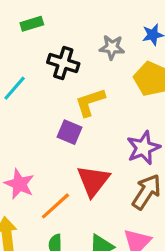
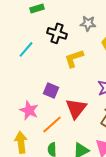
purple square: (70, 132) -> (51, 90), moved

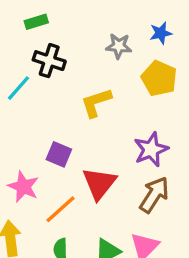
black cross: (57, 33) -> (49, 61), moved

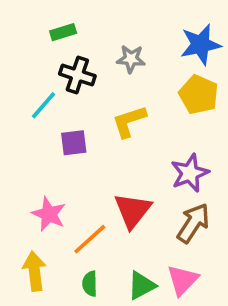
blue star: (161, 33) -> (200, 45), size x1.6
gray star: (119, 46) -> (131, 59), moved
purple square: (59, 154) -> (74, 143), moved, turned -30

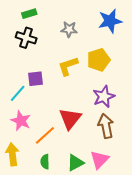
black cross: (77, 75) -> (26, 38), moved
yellow pentagon: (199, 95) -> (98, 60), moved, turned 30
cyan line: (43, 105) -> (18, 93), moved
brown arrow: (193, 223) -> (106, 126), turned -45

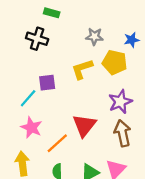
green rectangle: (29, 14) -> (52, 13), moved, turned 32
blue star: (110, 21) -> (132, 40), moved, size x0.6
gray star: (69, 29) -> (94, 36), moved
yellow pentagon: (98, 60) -> (115, 62), turned 30

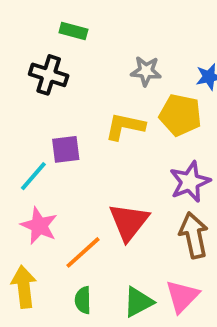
yellow L-shape: (82, 69) -> (125, 126), turned 30

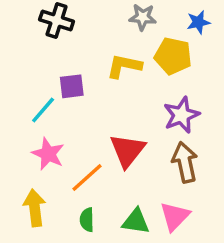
green triangle: (138, 302) -> (136, 221), turned 36

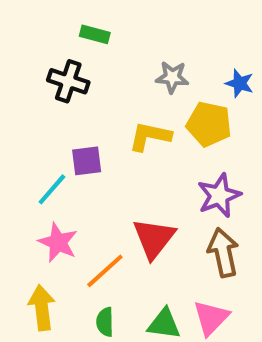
blue star: (198, 22) -> (240, 83), turned 30

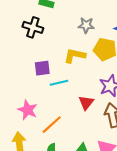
cyan line: (52, 189) -> (59, 83), moved, turned 36
red triangle: (154, 238) -> (86, 103), moved, size x0.7

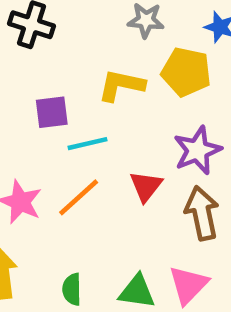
orange line: (52, 125) -> (79, 197), moved

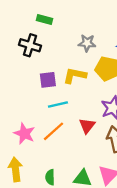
purple square: (52, 112) -> (48, 80), moved

